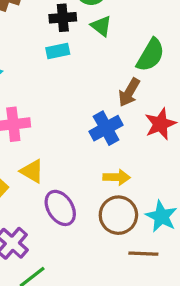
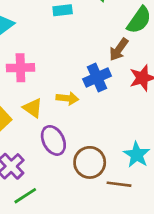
yellow arrow: (117, 177) -> (67, 98), moved
brown circle: (118, 215) -> (90, 162), moved

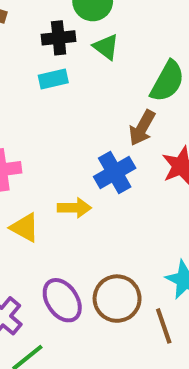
purple ellipse: (53, 140) -> (62, 300), moved
brown line: (119, 184) -> (164, 326), turned 70

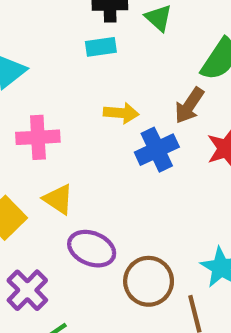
yellow arrow: (74, 208) -> (121, 113), moved
purple ellipse: (62, 300) -> (92, 249), moved, turned -39

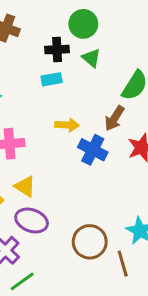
blue cross: (157, 150) -> (93, 150), turned -36
purple ellipse: (92, 249) -> (32, 220), moved

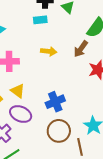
blue cross: (93, 150) -> (55, 102), moved, turned 36

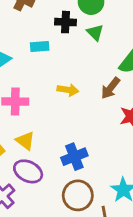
cyan rectangle: (40, 20) -> (40, 46), moved

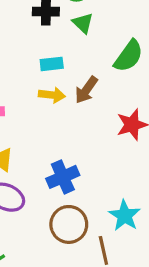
cyan rectangle: (40, 46) -> (52, 64), moved
brown arrow: (110, 88) -> (86, 90), moved

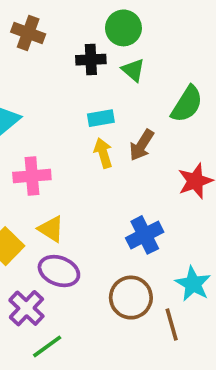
yellow arrow: (52, 95) -> (103, 153), turned -110
blue cross: (63, 177) -> (145, 235), moved

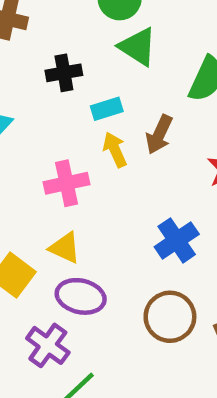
black cross: (91, 60) -> (64, 73), moved
green triangle: (133, 70) -> (138, 47), size x1.4
pink cross: (32, 176) -> (67, 183), moved

